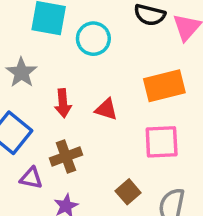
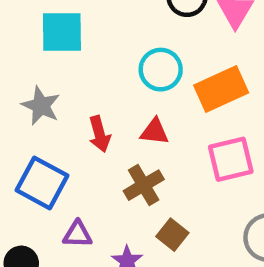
cyan circle: (93, 39) -> (161, 70), moved
brown cross: (66, 157) -> (144, 185), moved
brown square: (128, 192) -> (172, 235), moved

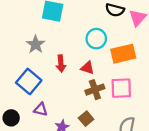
brown cross: (144, 185) -> (95, 90), moved

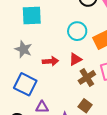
red arrow: (61, 64) -> (50, 61), turned -77
red triangle: (87, 68) -> (75, 59), turned -32

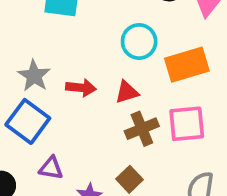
gray star: (23, 49) -> (34, 76), moved

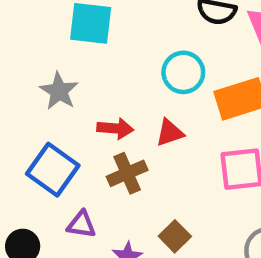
gray star: (34, 76) -> (59, 91), moved
brown cross: (142, 129) -> (127, 173), moved

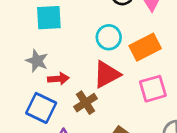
red arrow: (115, 128) -> (58, 79), moved
red triangle: (170, 133) -> (107, 74), size x1.6

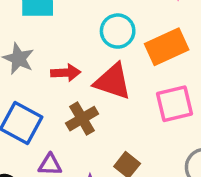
red triangle: (107, 74) -> (113, 81), turned 44
red arrow: (58, 79) -> (66, 73), moved

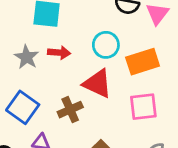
red arrow: (66, 73) -> (59, 53), moved

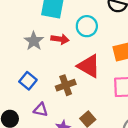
cyan circle: (106, 45) -> (87, 26), moved
blue square: (23, 107) -> (28, 81), size x0.7

